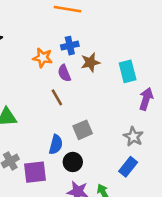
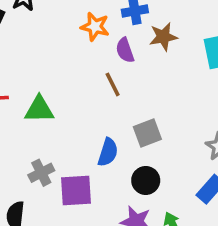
black circle: (73, 162) -> (146, 180), moved

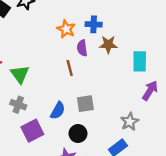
green triangle: (39, 109) -> (20, 74), turned 42
gray cross: (41, 173) -> (18, 105), moved, turned 35
purple square: (76, 190) -> (32, 131), turned -35

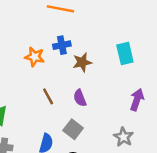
purple semicircle: (82, 48) -> (80, 98), moved
cyan rectangle: (140, 61) -> (125, 53), moved
gray square: (85, 104) -> (73, 129), turned -30

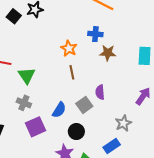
orange star: (35, 57) -> (69, 48), moved
purple semicircle: (80, 98) -> (100, 92), moved

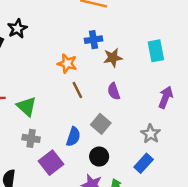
purple semicircle: (100, 92) -> (114, 91), moved

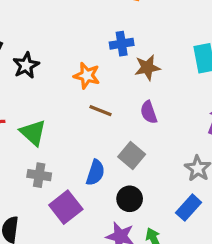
black star: (17, 29) -> (26, 65), moved
brown line: (77, 90) -> (100, 111), turned -42

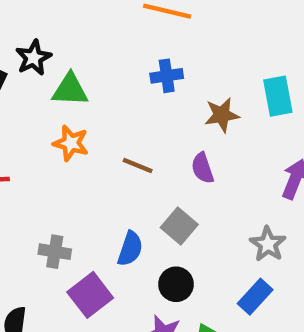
black star: (26, 65) -> (33, 58), moved
brown star: (147, 68) -> (222, 115), moved
orange star: (87, 76) -> (71, 143), moved
green triangle: (33, 133) -> (70, 90), moved, turned -40

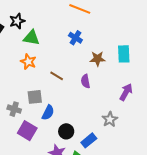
blue cross: (167, 76) -> (75, 38), turned 32
gray square: (179, 226) -> (35, 97), moved, turned 35
purple square: (90, 295) -> (27, 131), turned -30
blue rectangle: (255, 297) -> (89, 140), moved

